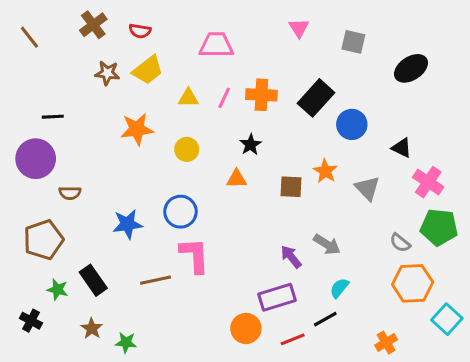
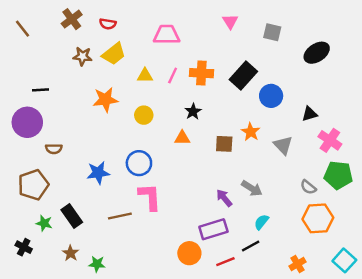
black triangle: (402, 148) -> (309, 114), turned -42
cyan square: (447, 319) -> (344, 260), moved

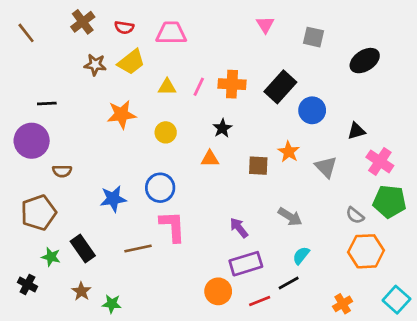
pink trapezoid: (167, 35) -> (171, 33), moved
purple arrow: (224, 198) -> (239, 228), moved

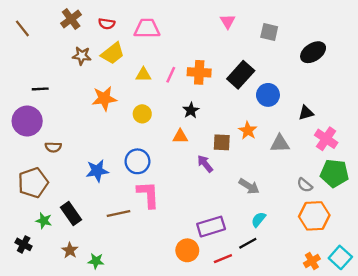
gray triangle: (326, 167) -> (280, 144), turned -48
purple arrow: (239, 228) -> (205, 164), moved
orange cross: (343, 304) -> (312, 261), moved

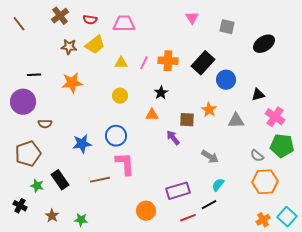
orange star: (104, 98) -> (72, 83), moved
brown star: (70, 250) -> (52, 216), moved
orange circle: (187, 250) -> (146, 211), moved

